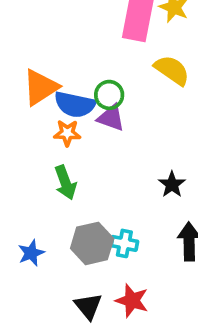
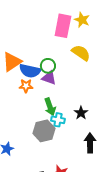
green arrow: (65, 183) -> (50, 107), moved
gray hexagon: (92, 243) -> (44, 131), moved
cyan cross: (124, 243) -> (58, 120), moved

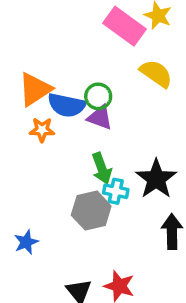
pink rectangle: (63, 26) -> (125, 26), turned -65
orange star: (26, 86) -> (42, 130), moved
black star: (81, 113) -> (156, 179), size x1.6

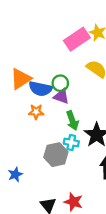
pink rectangle: (125, 26) -> (77, 39), turned -70
orange star: (42, 130) -> (36, 112), moved
green arrow: (102, 168) -> (72, 121), moved

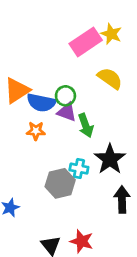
green arrow: (72, 121) -> (86, 125), moved

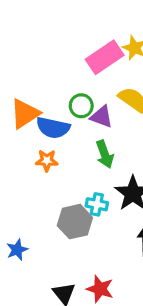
green circle: (65, 96) -> (81, 106), moved
purple triangle: (67, 112) -> (102, 117), moved

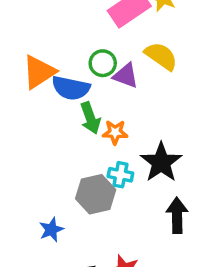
green arrow: (105, 154) -> (90, 118), moved
orange star: (47, 161) -> (115, 132), moved
blue star: (17, 250) -> (51, 230), moved

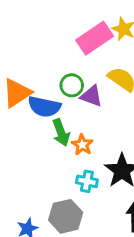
orange star: (115, 132) -> (82, 145), turned 30
gray hexagon: (96, 194) -> (66, 216), moved

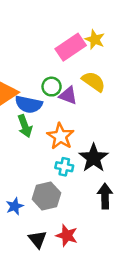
green arrow: (61, 133) -> (25, 126), moved
orange star: (82, 145) -> (60, 136), size x1.5

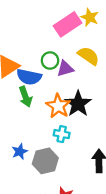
purple triangle: (68, 95) -> (65, 69), turned -36
black star: (94, 158) -> (78, 104), moved
blue star: (15, 206) -> (20, 152), moved

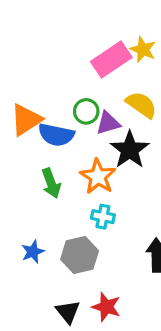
green arrow: (25, 97) -> (51, 183), moved
black star: (78, 104) -> (130, 150), moved
blue star: (20, 152) -> (33, 252), moved

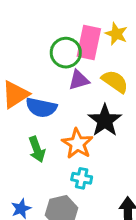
pink rectangle: (111, 60) -> (89, 42), turned -44
green circle: (86, 111) -> (66, 53), moved, size x1.4
purple triangle: (108, 123) -> (79, 80), moved

